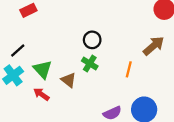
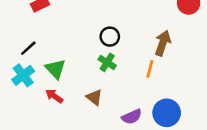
brown arrow: (154, 46) -> (163, 43), moved, turned -30
brown triangle: (69, 80) -> (94, 97), moved

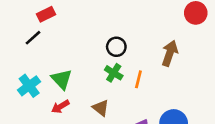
black line: (28, 48) -> (33, 38), moved
orange line: (150, 69) -> (138, 79), moved
red arrow: (54, 96) -> (60, 107), turned -66

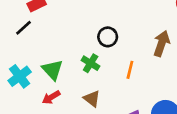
green cross: (114, 73) -> (91, 63), moved

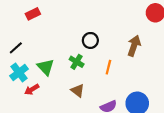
black line: (24, 28) -> (16, 48), moved
red arrow: (51, 97) -> (32, 89), moved

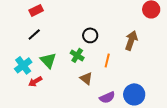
black line: (16, 48) -> (34, 34), moved
brown triangle: (78, 91) -> (86, 78), moved

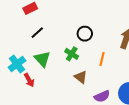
black line: (34, 34) -> (37, 33), moved
red arrow: (35, 81) -> (29, 80), turned -88

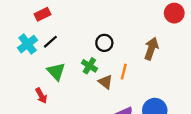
cyan cross: (17, 64) -> (28, 44), moved
brown triangle: (81, 77) -> (105, 82), moved

